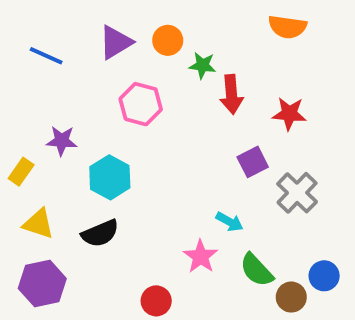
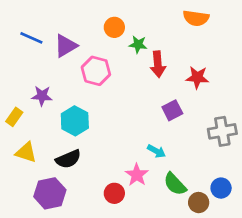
purple triangle: (116, 42) -> (66, 46), moved
gray cross: (297, 193) -> (222, 131), moved, turned 36
purple hexagon: (42, 284) -> (50, 193), moved
red circle: (156, 301) -> (114, 193), moved

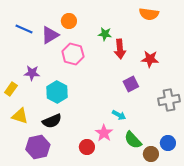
orange circle: (114, 27) -> (69, 21), moved

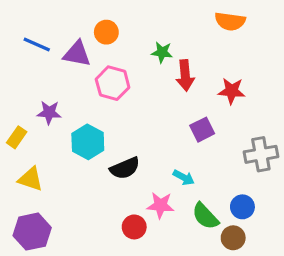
purple triangle: (50, 35) -> (77, 54), turned 42
black semicircle: (52, 121) -> (125, 168), moved
pink star: (104, 133) -> (160, 205), turned -30
blue circle: (168, 143) -> (242, 207), moved
purple hexagon: (38, 147) -> (32, 232), moved

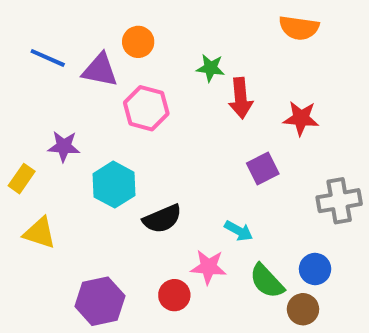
purple hexagon: (32, 232) -> (100, 301), moved

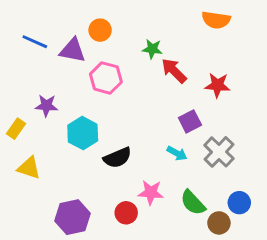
red arrow: (241, 98) -> (174, 71), turned 140
gray cross: (339, 201) -> (219, 152), moved, turned -36
cyan arrow: (239, 231) -> (177, 153), moved
blue circle: (315, 269) -> (239, 203), moved

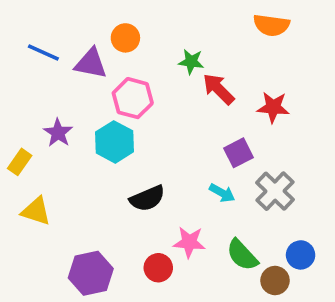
purple star: (46, 105) -> (58, 133), turned 30
cyan hexagon: (83, 133) -> (114, 142), moved

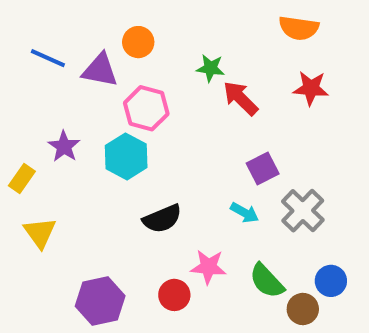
red star: (273, 107) -> (311, 88), moved
yellow triangle: (36, 211) -> (40, 233), turned 36

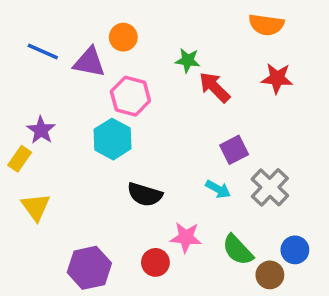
purple star: (64, 146) -> (41, 130), moved
black semicircle: (162, 219) -> (145, 194), turned 40

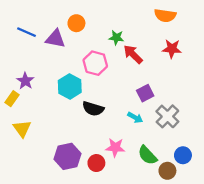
pink hexagon: (130, 96) -> (95, 63), moved
black semicircle: (145, 194) -> (93, 109), moved
purple hexagon: (89, 268) -> (68, 156), moved

